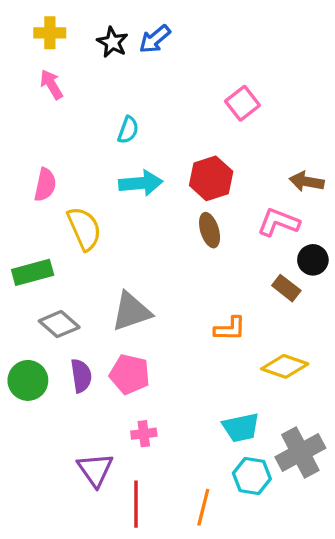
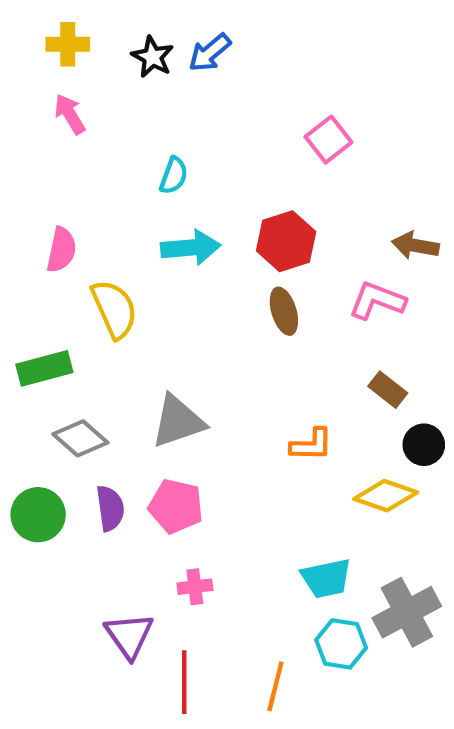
black circle: (313, 260) -> (424, 445), moved

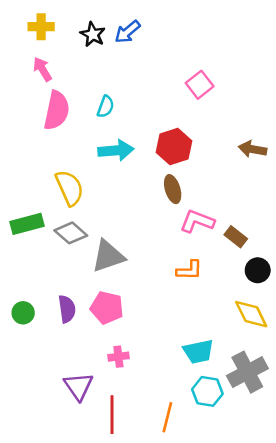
pink semicircle: (61, 250) -> (57, 110), moved, size x1.4
pink L-shape: (377, 301) -> (197, 221), moved
gray diamond: (80, 438) -> (71, 233), moved
yellow diamond: (386, 496) -> (251, 314), moved, turned 45
green circle: (38, 515) -> (23, 313), size x0.7

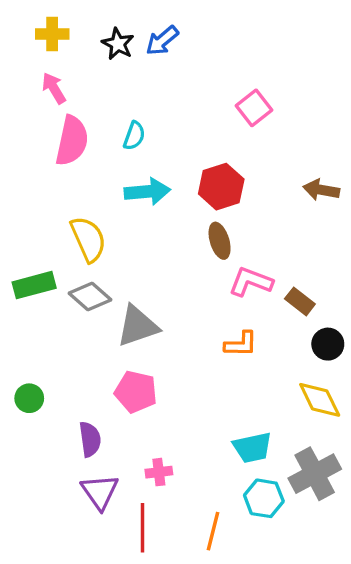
purple semicircle: (67, 309) -> (90, 439), moved
pink cross: (118, 357) -> (159, 472), moved

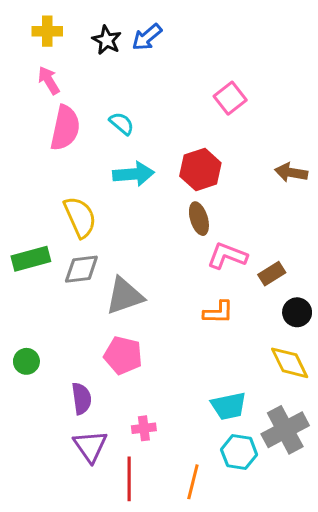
cyan semicircle: (134, 136) -> (122, 123), turned -70
gray diamond: (90, 297) -> (81, 269), turned -48
brown rectangle: (300, 301) -> (272, 274), turned -70

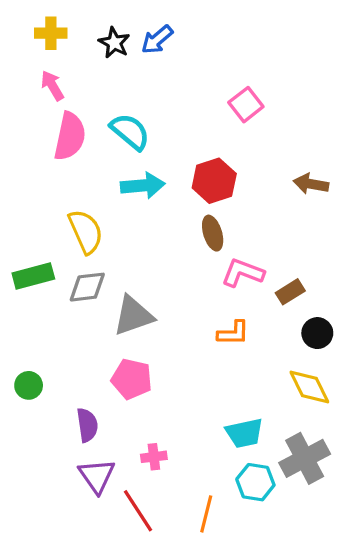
cyan semicircle: (122, 123) -> (130, 132), size x1.5
red line: (129, 479) -> (138, 511), turned -33

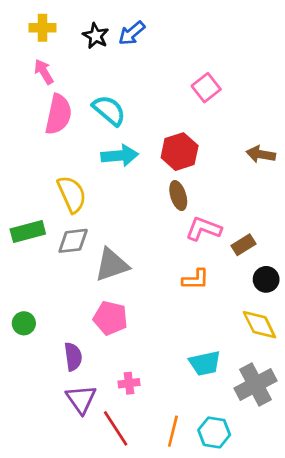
cyan hexagon: (255, 482) -> (214, 432), moved

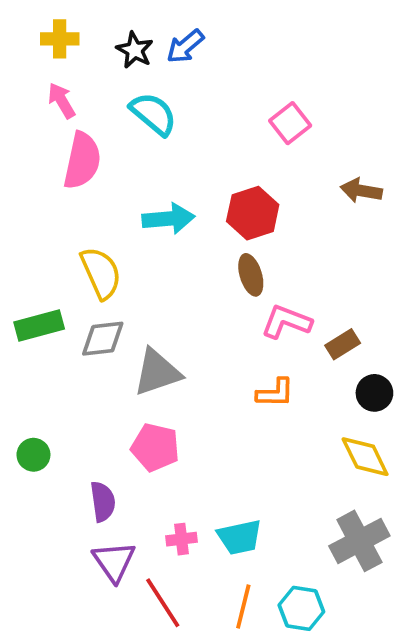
cyan semicircle: (109, 110) -> (153, 114), moved
brown arrow: (261, 154) -> (361, 191), moved
cyan trapezoid: (205, 363) -> (240, 537), moved

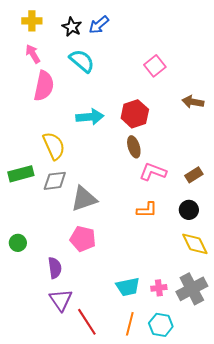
brown rectangle: (343, 344) -> (194, 175), moved
black circle: (374, 393) -> (189, 210), moved
pink cross: (181, 539) -> (159, 288), moved

